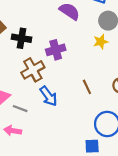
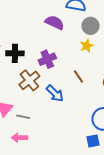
brown line: (87, 87) -> (78, 76), moved
blue arrow: (49, 96) -> (55, 93), moved

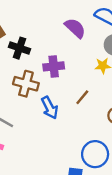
brown line: (78, 76) -> (82, 97), turned 56
brown cross: (29, 80) -> (26, 84), turned 35

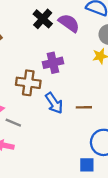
black cross: (19, 48) -> (43, 19), moved, turned 30
brown line: (82, 97) -> (84, 107), moved, turned 56

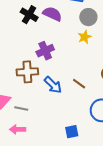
brown line: (84, 107) -> (79, 84), turned 48
blue square: (87, 165) -> (72, 132), moved

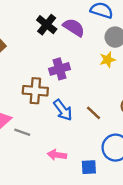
pink arrow: (18, 129) -> (57, 155), moved
blue square: (72, 132) -> (89, 167), moved

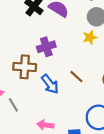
brown line: (94, 113) -> (76, 77), moved
gray line: (22, 132) -> (13, 105), turned 40

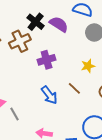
yellow star: (90, 37) -> (88, 66), moved
brown cross: (25, 67) -> (20, 41), moved, turned -30

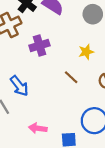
blue arrow: (49, 95) -> (19, 86), moved

